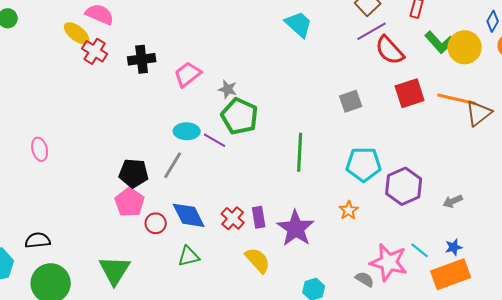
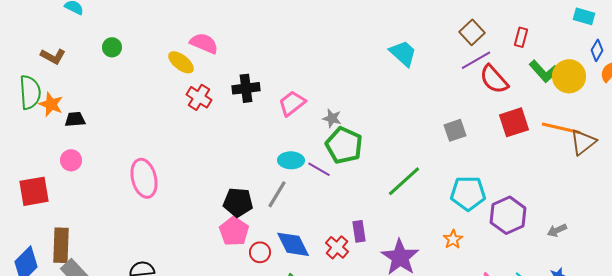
red cross: (95, 51) -> (199, 97), moved
pink ellipse: (40, 149) -> (144, 178), size x1.6
green line: (300, 152) -> (404, 181), turned 45
purple rectangle: (259, 217) -> (359, 231), moved

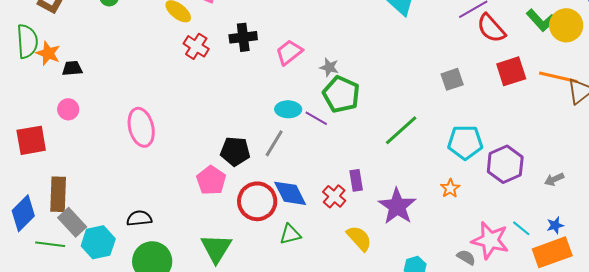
pink pentagon: (234, 231) -> (211, 180), moved
red circle: (260, 252) -> (257, 201), size x1.8

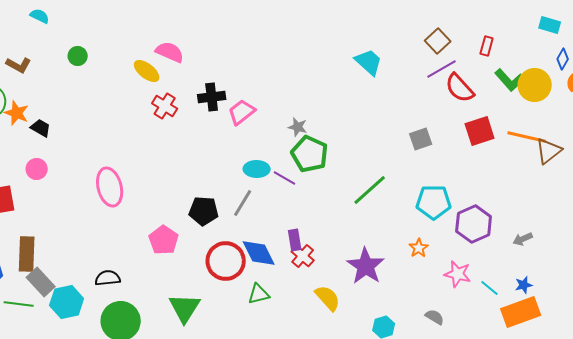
pink trapezoid: (289, 52) -> (242, 112), moved
black trapezoid: (72, 68) -> (41, 128), turned 35
pink pentagon: (211, 180) -> (164, 240), moved
purple rectangle: (356, 180) -> (295, 240), moved
pink star: (490, 240) -> (458, 274), moved, size x0.7

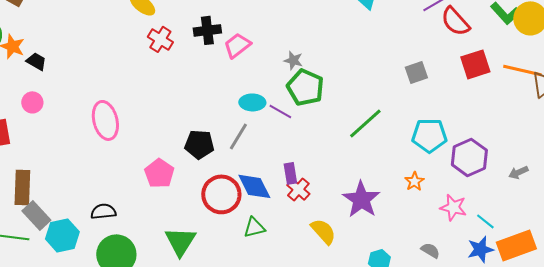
blue star: (524, 285) -> (480, 249), moved, size x1.5

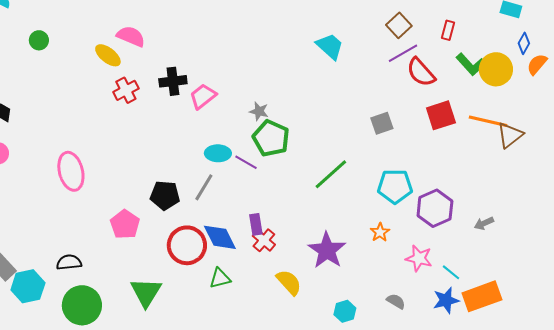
red cross: (160, 39) -> (126, 90), turned 30

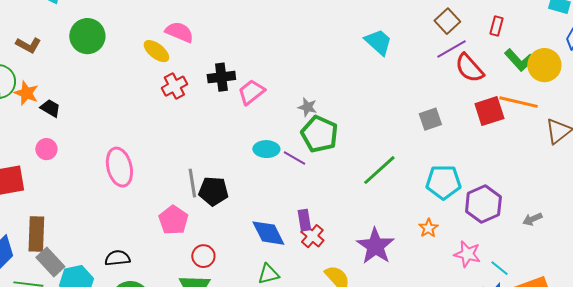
green circle: (39, 40) -> (87, 36), size x1.8
orange line: (488, 121) -> (518, 102), moved
gray line: (204, 187) -> (192, 183), moved, turned -40
red circle: (187, 245) -> (203, 256), moved, size x0.6

